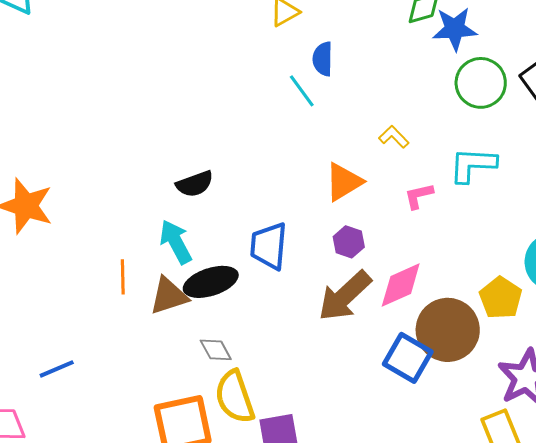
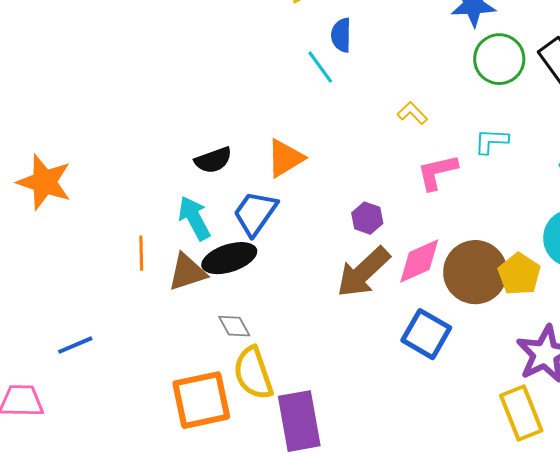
cyan L-shape: (473, 165) -> (491, 141), size x0.7
orange triangle: (344, 182) -> (285, 158), moved
pink L-shape: (419, 196) -> (437, 172), size x1.4
blue trapezoid: (269, 246) -> (255, 213), moved, turned 30
brown circle: (448, 330) -> (475, 272), moved

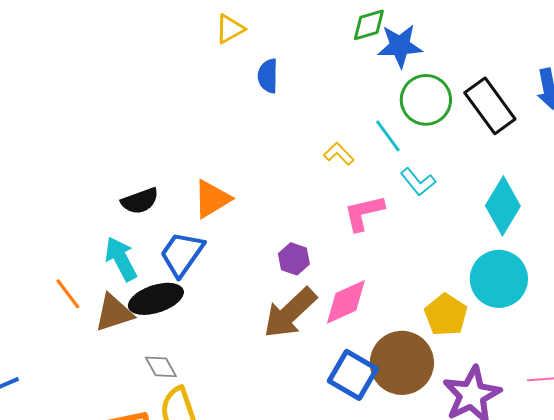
cyan line: (320, 67) -> (388, 136), moved
cyan L-shape: (491, 141) -> (418, 182), turned -132
orange line: (141, 253) -> (68, 294), turned -36
brown circle: (475, 272) -> (402, 363), moved

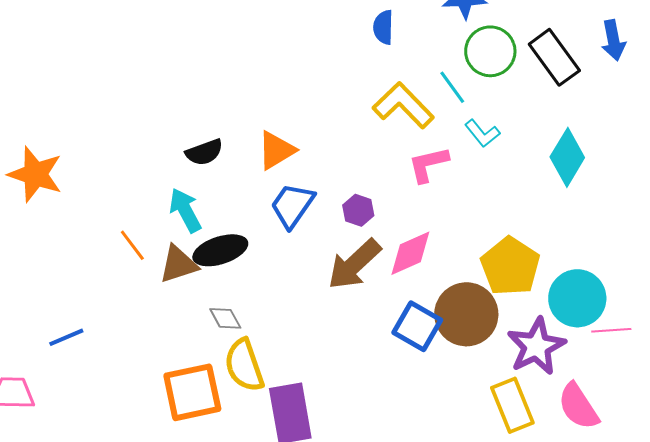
blue semicircle: (268, 76) -> (383, 27), moved
yellow L-shape: (339, 154) -> (403, 105), size x2.0
blue trapezoid: (182, 254) -> (292, 205), moved
cyan circle: (499, 279) -> (577, 298), moved
yellow pentagon: (446, 315) -> (510, 266), size x1.4

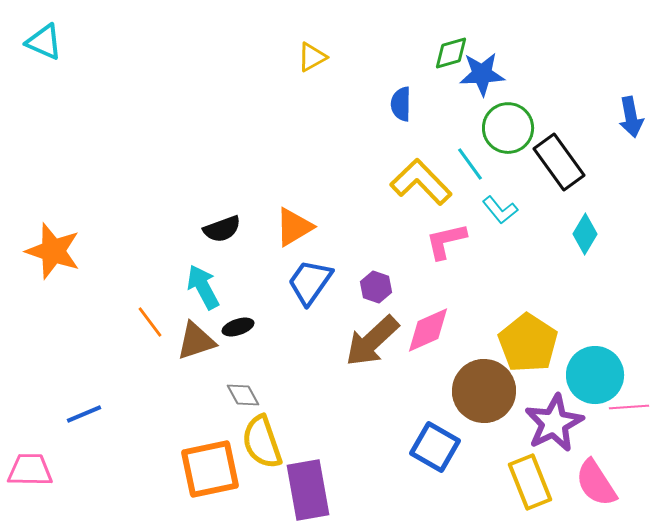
black rectangle: (554, 57) -> (559, 162), moved
cyan diamond: (567, 157) -> (585, 234), size x0.7
black ellipse: (220, 250) -> (238, 327), size x0.6
blue square: (417, 326) -> (435, 447), moved

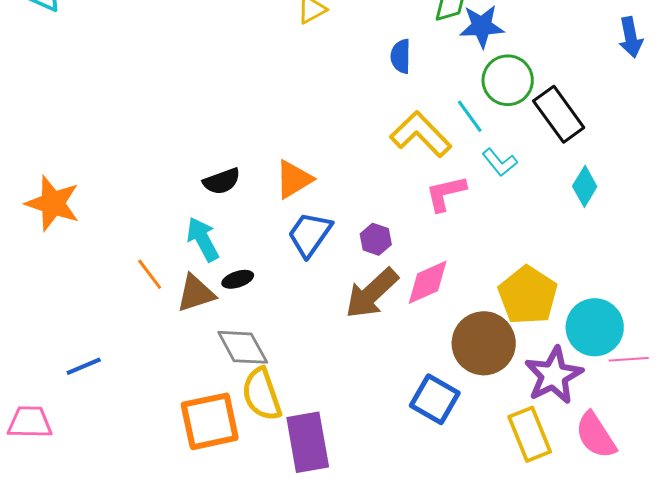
blue arrow: (631, 117) -> (631, 37), moved
gray diamond: (243, 395) -> (243, 347), size x1.6

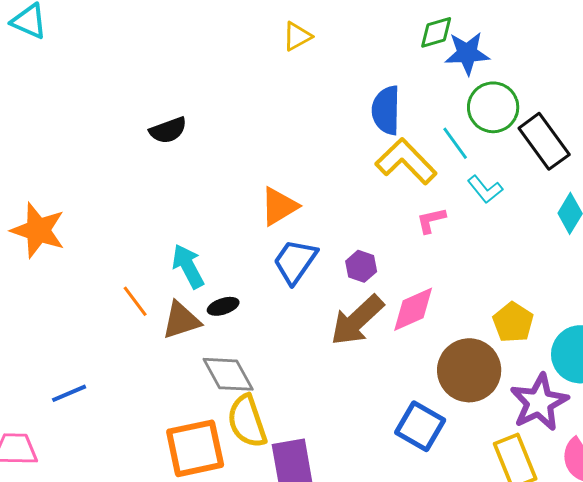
blue semicircle: (401, 56) -> (386, 110), moved, size x1.4
black semicircle: (222, 181) -> (168, 130), moved
pink L-shape: (446, 193) -> (431, 220), size x0.7
yellow pentagon: (528, 295) -> (513, 322), size x0.7

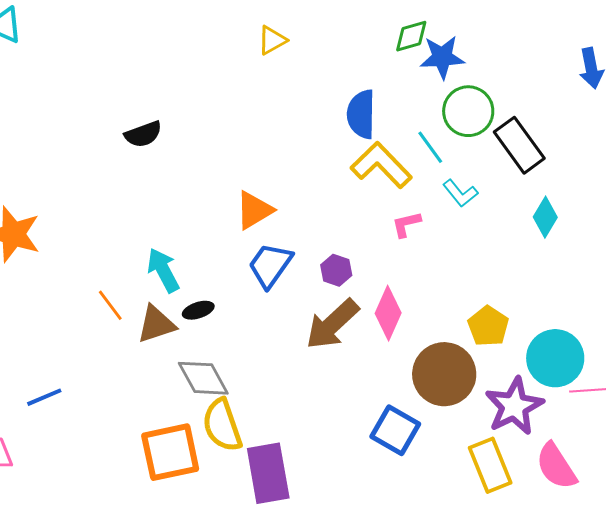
pink diamond: (413, 309) -> (388, 313), turned -42

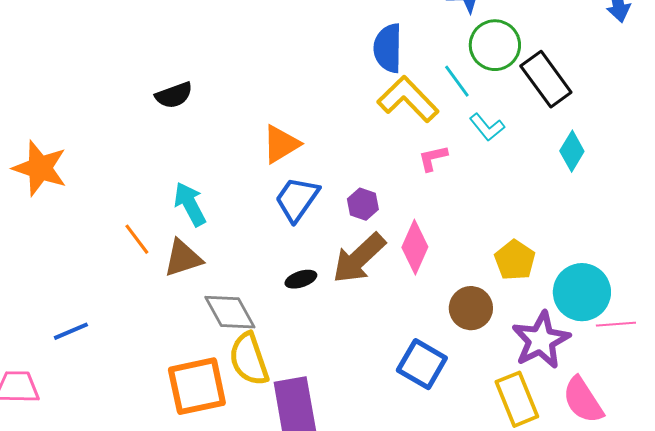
black semicircle: (143, 134) -> (174, 95), moved
black ellipse: (198, 310) -> (301, 279), moved
brown circle: (444, 374) -> (471, 308), size x0.7

